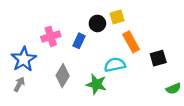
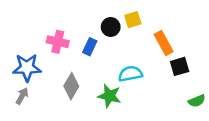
pink cross: (51, 36) -> (58, 42), turned 30
orange rectangle: (131, 42) -> (164, 43), moved
blue star: (24, 59) -> (27, 68), turned 30

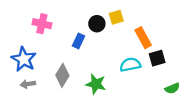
pink cross: (58, 42) -> (42, 24), moved
blue star: (27, 68) -> (24, 59), turned 30
cyan semicircle: (130, 74) -> (130, 65), moved
gray arrow: (22, 96) -> (28, 84), moved, turned -128

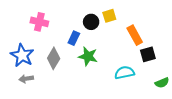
cyan semicircle: (130, 65) -> (125, 73), moved
gray diamond: (62, 75) -> (54, 58), moved
green star: (96, 84) -> (88, 56), moved

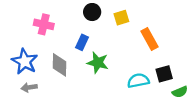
black circle: (91, 22) -> (92, 12), moved
black square: (148, 54) -> (164, 74), moved
gray diamond: (54, 58) -> (60, 65), turned -30

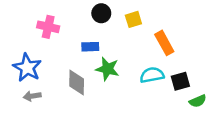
blue rectangle: (82, 42) -> (90, 47), turned 63
gray diamond: (60, 65) -> (77, 82), moved
cyan semicircle: (138, 81) -> (152, 75), moved

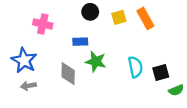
orange rectangle: (164, 43) -> (145, 18), moved
cyan semicircle: (152, 75) -> (135, 67), turned 90

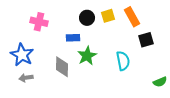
black circle: (90, 12) -> (87, 18), moved
green star: (96, 61) -> (87, 56), turned 30
black square: (161, 73) -> (146, 40), moved

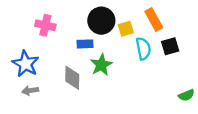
yellow square: (108, 16) -> (126, 29), moved
black circle: (87, 18) -> (101, 21), size x1.5
cyan semicircle: (123, 61) -> (143, 49), moved

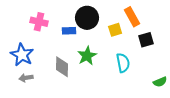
yellow square: (126, 29) -> (115, 30), moved
blue rectangle: (85, 44) -> (69, 31), moved
cyan semicircle: (143, 49) -> (123, 63), moved

